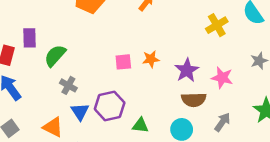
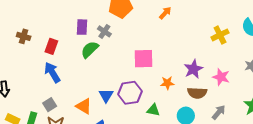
purple rectangle: (30, 38) -> (82, 27), moved
orange star: (151, 59) -> (167, 83), moved
pink square: (123, 62) -> (143, 59), size x1.5
gray cross: (68, 85) -> (104, 31), moved

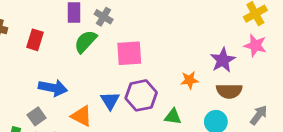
pink square: (143, 59) -> (129, 53), moved
blue arrow: (52, 72) -> (53, 88), moved, turned 135
pink star: (221, 77) -> (255, 45), moved

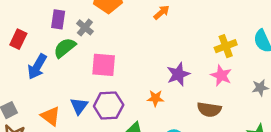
purple star: (223, 60) -> (178, 74), moved
blue arrow: (53, 88) -> (37, 67), moved, turned 100
brown semicircle: (229, 91) -> (209, 110), moved

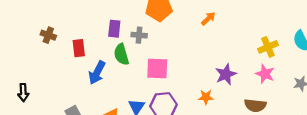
gray cross: (85, 27) -> (139, 35), turned -32
red rectangle: (18, 39) -> (79, 48), turned -30
green semicircle: (65, 48) -> (121, 54), turned -65

